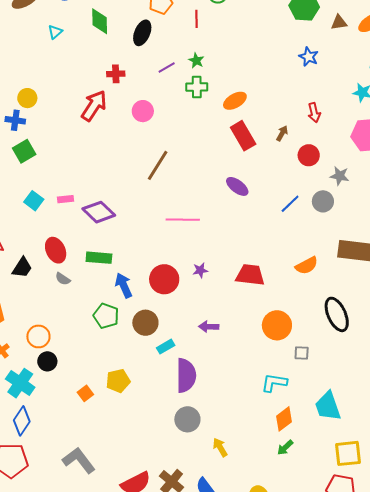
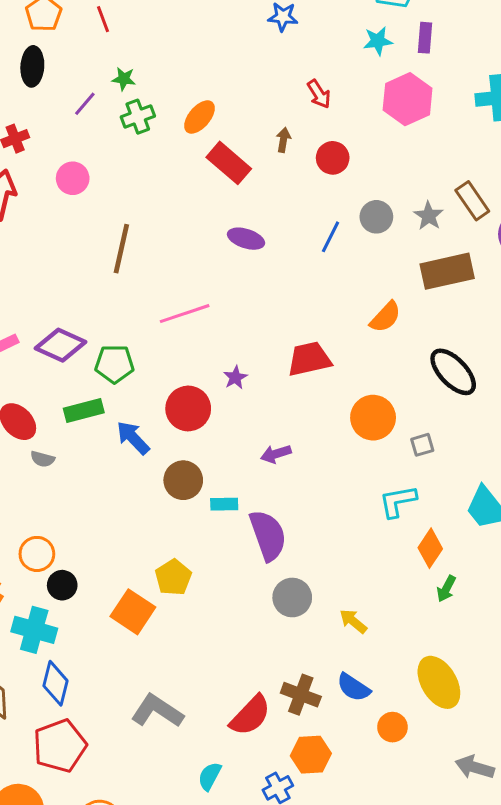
gray star: (340, 176) -> (429, 216), moved, turned -30
green pentagon: (106, 316) -> (114, 364), moved
cyan rectangle: (166, 347) -> (224, 504), turned 48
orange square: (85, 393) -> (133, 612), size x1.8

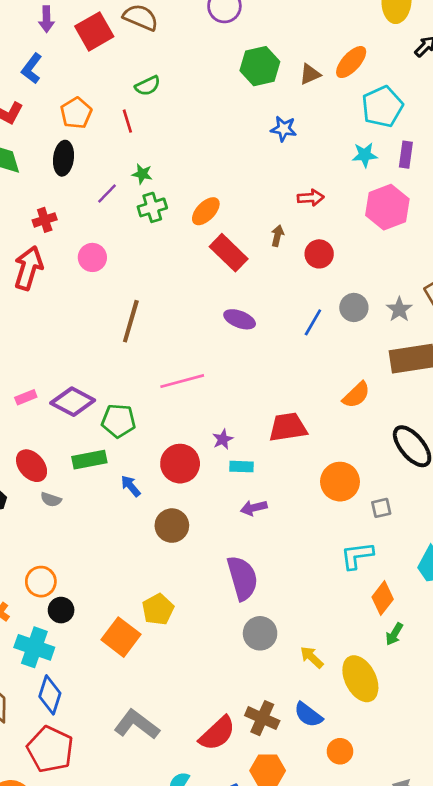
red arrow: (319, 94) -> (311, 198), turned -65
blue arrow: (133, 438) -> (131, 486), size x0.7
cyan rectangle: (224, 504) -> (241, 467), moved
yellow ellipse: (439, 682) -> (360, 679), moved
red pentagon: (60, 746) -> (50, 749), turned -30

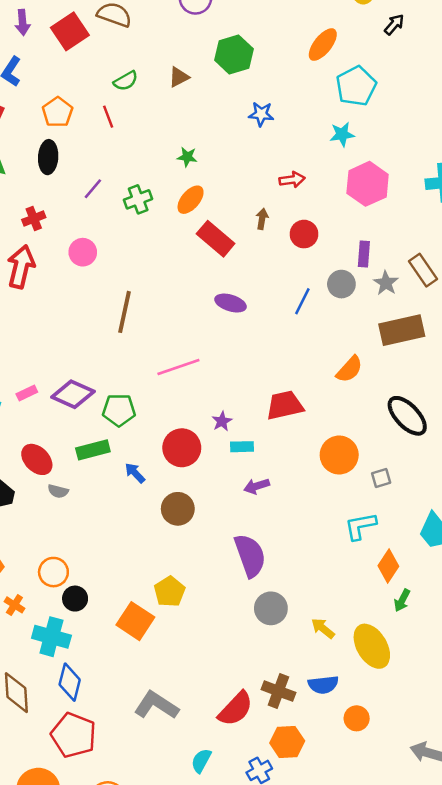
brown triangle: (310, 74) -> (179, 77), moved
purple rectangle: (406, 155) -> (364, 254), moved
green star: (142, 174) -> (187, 157), moved
blue semicircle: (308, 715) -> (323, 685), turned -40

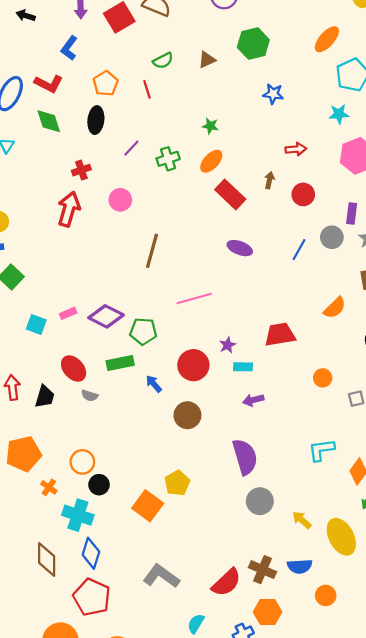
orange circle: (339, 455) -> (323, 378), size x0.6
cyan L-shape: (360, 526) -> (321, 450), moved

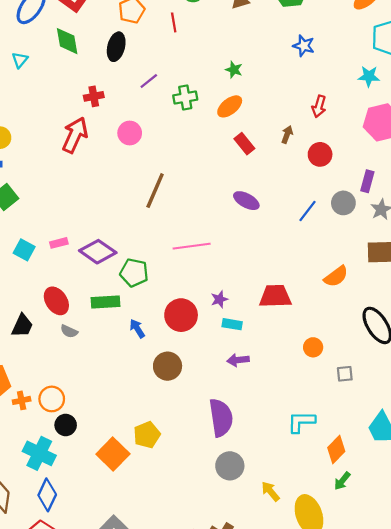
red arrow: (296, 149) -> (319, 106), turned 102
red rectangle: (230, 194) -> (244, 144), size x0.7
orange cross: (49, 487) -> (22, 400), moved, turned 35

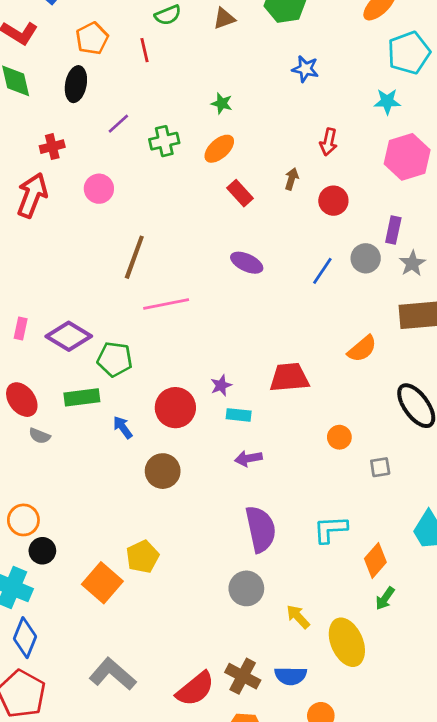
pink rectangle: (59, 243) -> (21, 328), turned -60
pink line: (192, 246) -> (166, 304), moved
purple semicircle: (221, 418) -> (261, 529), moved

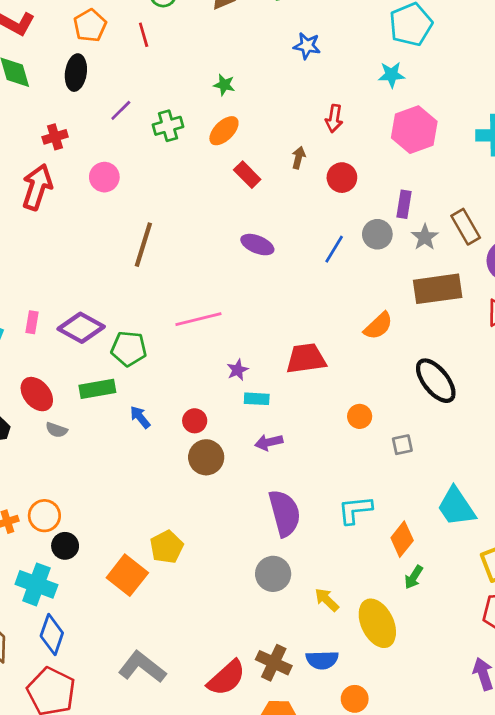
pink line: (166, 304) -> (198, 319), moved
red circle: (175, 408) -> (195, 421), moved, size x0.6
brown circle: (163, 471) -> (206, 457), moved

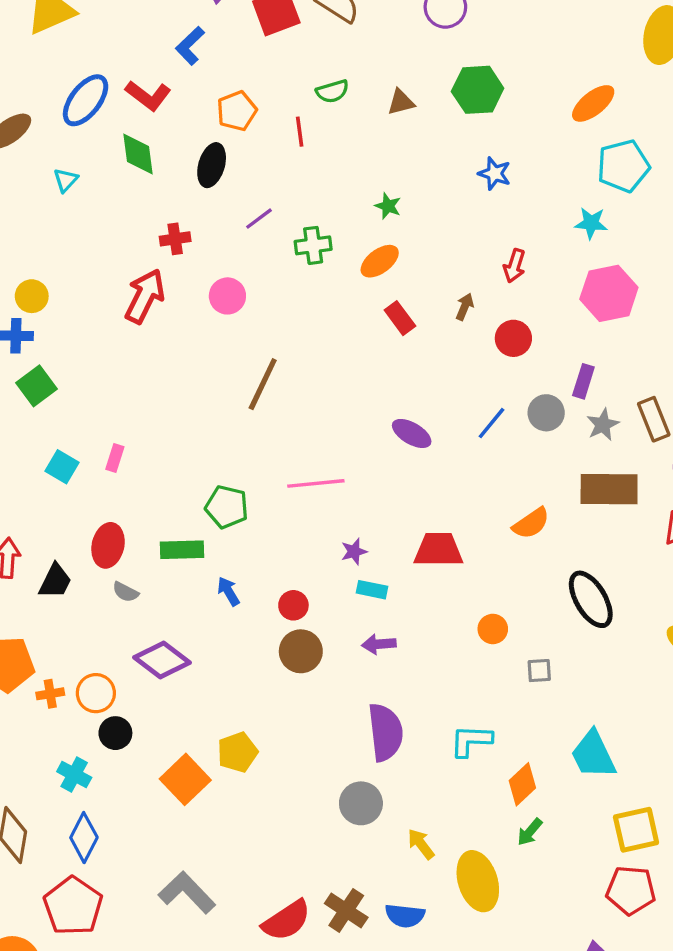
purple ellipse: (257, 245) -> (412, 433), moved
purple diamond: (81, 328) -> (162, 660), moved
red ellipse: (37, 394) -> (108, 545), turned 44
cyan cross: (36, 584) -> (74, 775), size x0.7

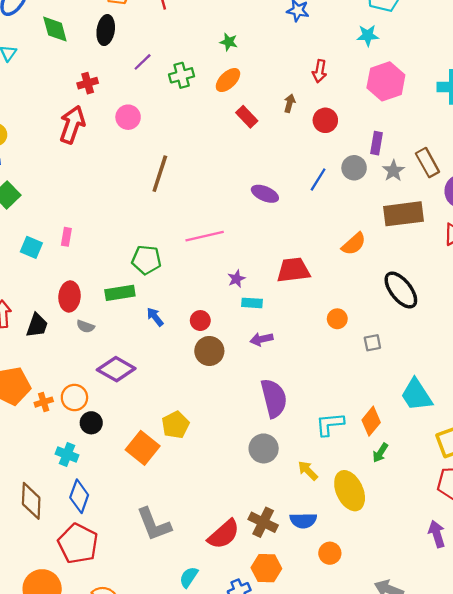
cyan L-shape: (471, 741) -> (330, 424), moved
gray L-shape: (187, 893) -> (154, 524), turned -150

